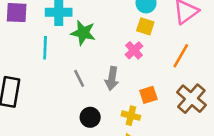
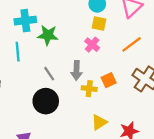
orange line: (181, 56) -> (132, 44), turned 30
yellow cross: (131, 116) -> (89, 89), moved
black circle: (90, 117) -> (46, 101), moved, size x1.5

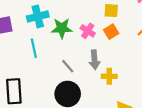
pink cross: (92, 45) -> (88, 31), moved
orange square: (109, 80) -> (111, 32), moved

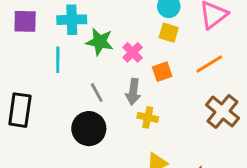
orange square: (111, 32) -> (162, 72), moved

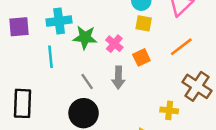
yellow cross: (148, 117) -> (169, 110), moved

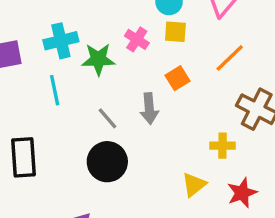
pink cross: (114, 44) -> (137, 39), moved

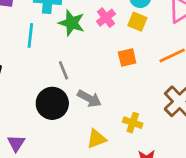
gray arrow: (149, 108) -> (89, 99), moved, turned -75
yellow cross: (223, 146) -> (133, 123), moved
yellow triangle: (194, 185) -> (96, 139), moved

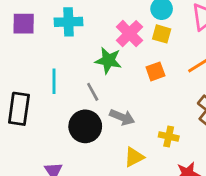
pink cross: (106, 18) -> (129, 34), size x1.4
green star: (72, 23) -> (108, 60), moved
cyan line: (30, 35) -> (54, 81), moved

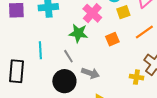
yellow square: (162, 34) -> (123, 12), moved, turned -32
yellow cross: (169, 136) -> (136, 77), moved

